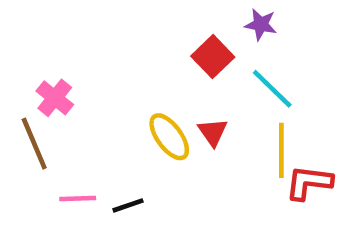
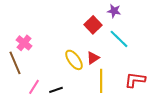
red triangle: (213, 132) -> (93, 58), turned 32
yellow line: (281, 150) -> (101, 81), moved
pink line: (78, 199) -> (34, 87), turned -56

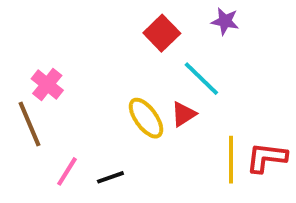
red square: (93, 25) -> (162, 33), moved
cyan line: (119, 39) -> (201, 79), moved
yellow line: (101, 81) -> (231, 160), moved

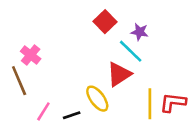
purple star: (225, 21) -> (140, 32), moved
red triangle: (184, 114) -> (119, 74), size x1.5
yellow ellipse: (146, 118) -> (97, 99), moved

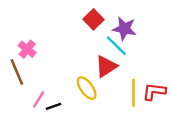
purple star: (140, 32) -> (124, 29), size x1.5
black line: (72, 115) -> (53, 106), moved

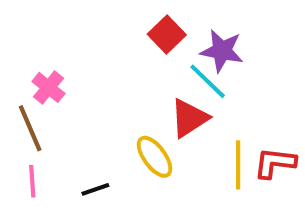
pink line: (39, 99) -> (32, 181), moved, turned -36

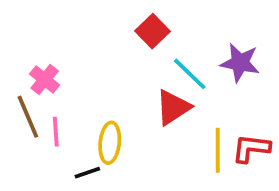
purple star: (222, 51) -> (240, 63), moved
yellow ellipse: (155, 157) -> (110, 143), moved, turned 42
pink line: (32, 181) -> (56, 132), moved

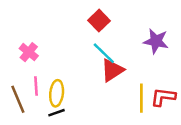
cyan line: (190, 74) -> (104, 53), moved
brown line: (28, 117) -> (18, 99), moved
yellow ellipse: (110, 143) -> (57, 93), moved

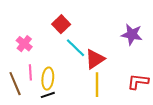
red square: (99, 21) -> (61, 24), moved
cyan line: (104, 53) -> (75, 48), moved
yellow line: (141, 98) -> (97, 85), moved

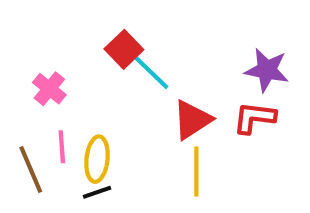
cyan line: (75, 48) -> (151, 72), moved
red L-shape: (138, 82) -> (254, 118), moved

